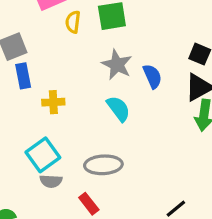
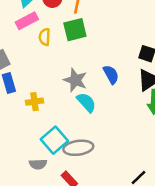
gray star: (117, 65) -> (75, 80), moved
cyan square: (43, 155) -> (54, 140), moved

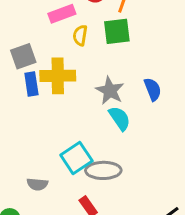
yellow cross: (34, 102) -> (58, 76), moved, size x1.6
gray semicircle: (38, 164) -> (37, 184), moved

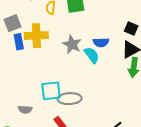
blue semicircle: (153, 89) -> (101, 42), turned 112
cyan semicircle: (120, 118) -> (92, 55), moved
cyan square: (76, 158) -> (51, 91), turned 30

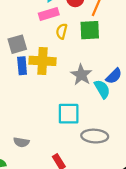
blue semicircle: (101, 42) -> (114, 76), turned -49
cyan square: (51, 91) -> (69, 114), moved
gray ellipse: (70, 99) -> (95, 136), moved

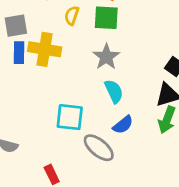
gray star: (81, 75) -> (106, 57), moved
blue semicircle: (114, 76) -> (123, 125), moved
gray ellipse: (95, 136) -> (99, 148), turned 30

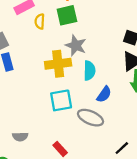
yellow cross: (45, 49) -> (58, 64), moved
cyan semicircle: (114, 91) -> (89, 71), turned 42

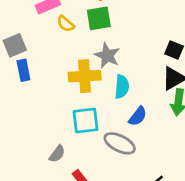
yellow semicircle: (40, 21) -> (66, 24), turned -56
gray semicircle: (20, 137) -> (57, 154), moved, turned -56

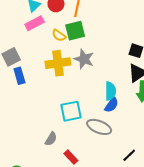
yellow semicircle: (66, 24) -> (59, 35), moved
yellow cross: (85, 76) -> (58, 63), moved
cyan semicircle: (122, 87) -> (110, 91), moved

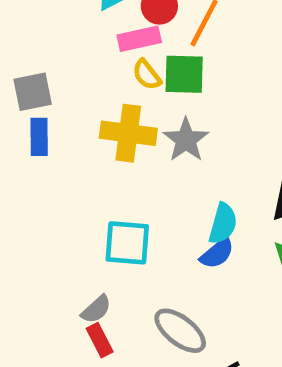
pink rectangle: (35, 23) -> (139, 39), moved
gray ellipse: (99, 127) -> (180, 331), moved
gray semicircle: (51, 139) -> (96, 309), moved

